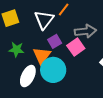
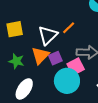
orange triangle: (42, 56) -> (40, 56), moved
cyan circle: (53, 70) -> (67, 81), moved

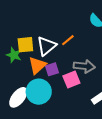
yellow square: (15, 29) -> (25, 45), moved
green star: (16, 61) -> (14, 55), moved
cyan circle: (67, 81) -> (39, 92), moved

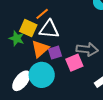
orange line: (68, 40) -> (42, 14), moved
yellow square: (25, 45) -> (28, 28), turned 30
white triangle: (46, 46) -> (49, 29), turned 45

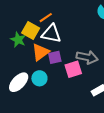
cyan circle: (42, 75) -> (39, 78), size x0.6

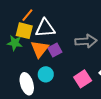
orange line: (46, 18) -> (27, 15), moved
pink square: (73, 69) -> (83, 79), moved
white ellipse: (19, 82) -> (27, 84), turned -45

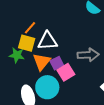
cyan circle: (46, 74) -> (47, 87), size x1.5
pink square: (83, 79) -> (66, 72), moved

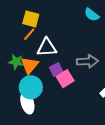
yellow square: (27, 43) -> (31, 19), moved
orange triangle: (42, 62) -> (30, 65), moved
cyan circle: (47, 87) -> (31, 87), moved

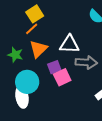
yellow square: (31, 19) -> (35, 14), turned 36
white triangle: (47, 47) -> (69, 44), moved
orange triangle: (30, 65) -> (38, 49), moved

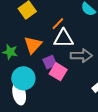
orange line: (32, 29) -> (58, 24), moved
pink square: (62, 77) -> (58, 72), turned -30

